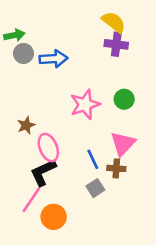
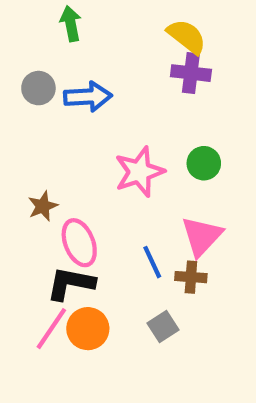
green arrow: (14, 35) -> (71, 24), moved, turned -90
black L-shape: (43, 172) -> (71, 283), turned 36
gray square: (95, 188) -> (163, 326), moved
orange circle: (54, 217) -> (88, 329), moved

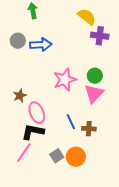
purple cross: (191, 73) -> (100, 36), moved
pink triangle: (202, 236) -> (94, 94), moved
gray square: (163, 326) -> (57, 156), moved
orange circle: (88, 329) -> (76, 157), moved

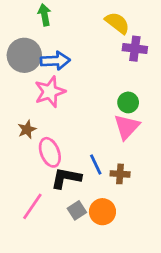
gray circle: (18, 41) -> (24, 55), size x1.6
pink star: (65, 80) -> (50, 92), moved
black L-shape: (33, 132) -> (66, 178), moved

